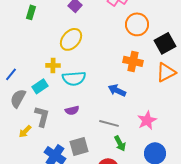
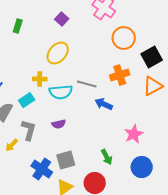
orange cross: (133, 61) -> (120, 75), turned -30
gray line: (109, 123) -> (87, 84), moved

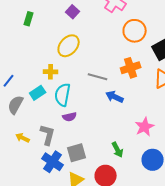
cyan semicircle: (61, 92) -> (63, 95), moved, turned 105
gray L-shape: (29, 130) -> (48, 135), moved
yellow arrow: (12, 145) -> (23, 138), turned 72

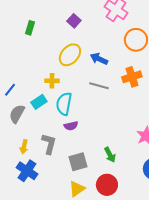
blue arrow: (115, 97) -> (99, 59), moved
yellow arrow: (23, 138) -> (24, 147), turned -104
green arrow: (118, 150) -> (110, 155), moved
blue cross: (53, 162) -> (27, 171), moved

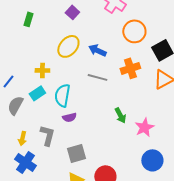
yellow cross: (52, 81) -> (42, 70), moved
green arrow: (110, 155) -> (120, 115), moved

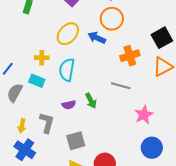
orange circle: (134, 31) -> (112, 19), moved
gray line: (97, 77) -> (121, 86), moved
cyan rectangle: (37, 93) -> (37, 81), turned 56
cyan semicircle: (62, 95) -> (67, 70), moved
green arrow: (120, 115) -> (91, 101), moved

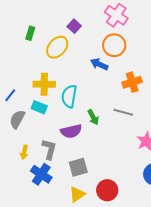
yellow ellipse: (68, 34) -> (57, 47), moved
yellow cross: (42, 58) -> (44, 84), size x1.5
green arrow: (91, 101) -> (93, 117), moved
purple semicircle: (69, 105) -> (71, 131), size x1.5
blue cross: (25, 150) -> (41, 174), moved

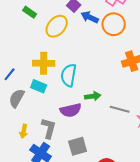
green rectangle: (30, 33) -> (30, 12), turned -72
blue arrow: (99, 64) -> (90, 17), moved
gray line: (123, 112) -> (120, 109), moved
green arrow: (93, 117) -> (93, 96), turned -70

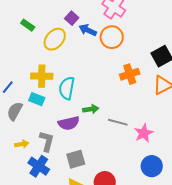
yellow arrow: (24, 131) -> (22, 144), turned -112

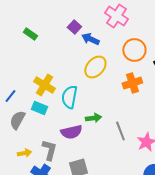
orange circle: (112, 37) -> (134, 50), moved
yellow ellipse: (55, 39) -> (95, 67), moved
yellow cross: (42, 76) -> (44, 85), turned 30
gray line: (118, 122) -> (120, 131), turned 54

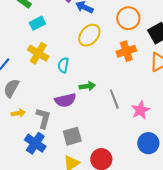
cyan semicircle: (69, 97) -> (63, 65), size x0.7
cyan rectangle: (39, 108) -> (37, 23), moved, turned -49
yellow arrow: (24, 153) -> (18, 113), moved

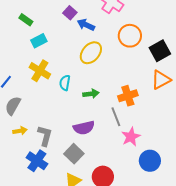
orange cross: (126, 51) -> (128, 96), moved
green arrow: (87, 86) -> (91, 94), moved
purple semicircle: (65, 100) -> (84, 128), moved
pink star: (140, 110) -> (131, 137), moved
gray square: (72, 136) -> (74, 154), turned -30

